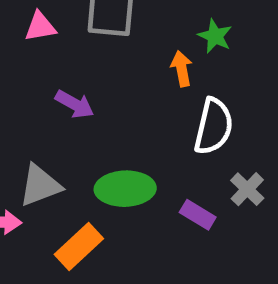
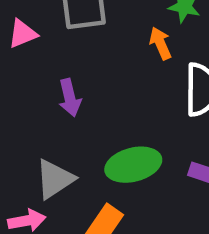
purple arrow: (75, 104) -> (70, 98), turned 60

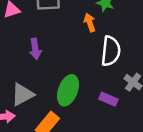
green ellipse: (133, 165) -> (68, 90), turned -60

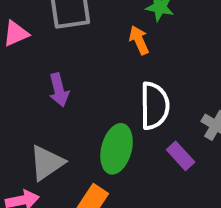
white semicircle: (111, 51) -> (155, 106), moved
purple rectangle: (108, 99) -> (181, 156), turned 30

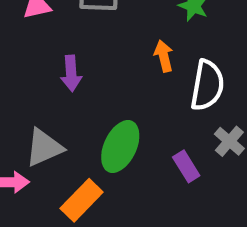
orange arrow: (139, 40) -> (164, 56), moved
white semicircle: (155, 106) -> (207, 85), moved

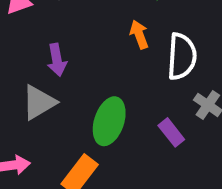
gray triangle: (44, 148) -> (39, 102), moved

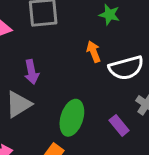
white semicircle: (182, 56) -> (126, 68), turned 72

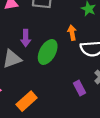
green ellipse: (72, 118) -> (48, 52), moved

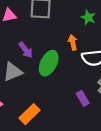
purple arrow: (26, 38) -> (26, 50), turned -35

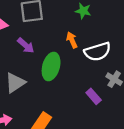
purple arrow: (26, 50) -> (26, 46), moved

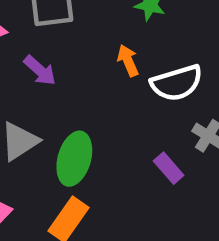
green ellipse: (51, 67) -> (74, 159), moved

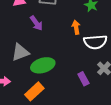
green ellipse: (74, 159) -> (43, 65), turned 45

